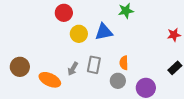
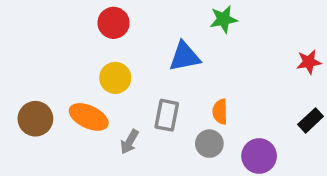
yellow circle: (79, 34) -> (115, 78), moved
gray arrow: (73, 69) -> (129, 142), moved
orange ellipse: (50, 80) -> (89, 117), moved

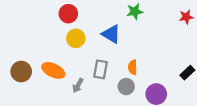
blue triangle: (185, 57) -> (111, 34), turned 42
red star: (309, 62) -> (186, 17), moved
yellow circle: (115, 78) -> (76, 38), moved

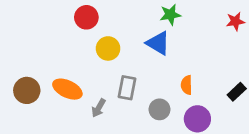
blue triangle: (111, 34) -> (158, 43), moved
yellow circle: (76, 38) -> (108, 48), moved
orange semicircle: (133, 67) -> (187, 85), moved

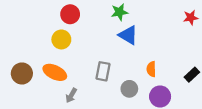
green star: (170, 15) -> (119, 12), moved
yellow circle: (108, 48) -> (61, 39), moved
gray arrow: (99, 108) -> (71, 95), moved

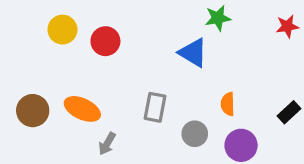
green star: (119, 12) -> (218, 18), moved
red circle: (70, 14) -> (105, 41), moved
yellow circle: (61, 39) -> (62, 30), moved

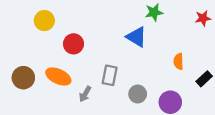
red circle: (105, 41) -> (73, 44), moved
orange semicircle: (228, 104) -> (178, 61), moved
gray arrow: (107, 144) -> (85, 94), moved

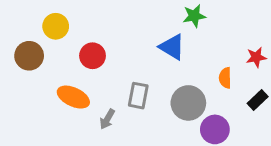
red star: (203, 18) -> (256, 57), moved
brown circle: (23, 78) -> (29, 56), moved
gray circle: (138, 94) -> (188, 103), moved, size x1.5

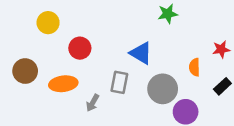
blue triangle: (172, 47) -> (141, 53), moved
brown circle: (29, 56) -> (25, 71), moved
orange ellipse: (73, 97) -> (63, 84), turned -32

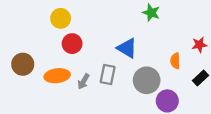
green star: (168, 14) -> (151, 13), turned 30
yellow circle: (48, 23) -> (61, 18), moved
gray arrow: (93, 103) -> (84, 81), moved

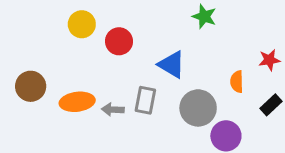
red circle: (72, 44) -> (119, 41), moved
gray arrow: (84, 81) -> (113, 110), turned 63

